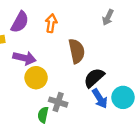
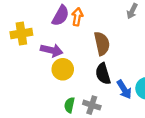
purple semicircle: (20, 22) -> (61, 16), moved
black semicircle: (94, 78) -> (103, 74), moved, turned -65
gray cross: (58, 102) -> (92, 105), moved

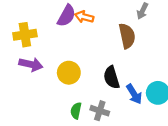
orange arrow: (77, 17) -> (84, 17), turned -84
brown semicircle: (102, 44) -> (127, 36), moved
purple arrow: (52, 50) -> (31, 64), moved

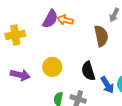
purple arrow: (31, 64) -> (20, 75), moved

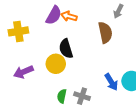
black semicircle: (88, 71) -> (66, 49), moved
purple arrow: (20, 75) -> (23, 72), turned 144

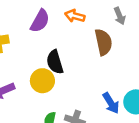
gray arrow: (118, 11) -> (120, 16), turned -48
orange arrow: (69, 16) -> (75, 16), moved

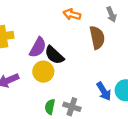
purple semicircle: (40, 21) -> (38, 47), moved
black semicircle: (55, 62) -> (54, 55), turned -30

